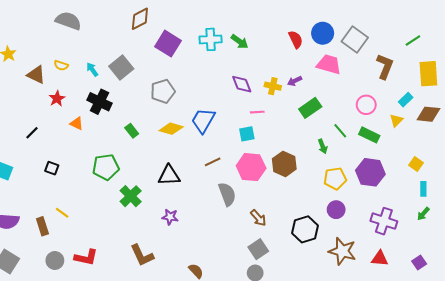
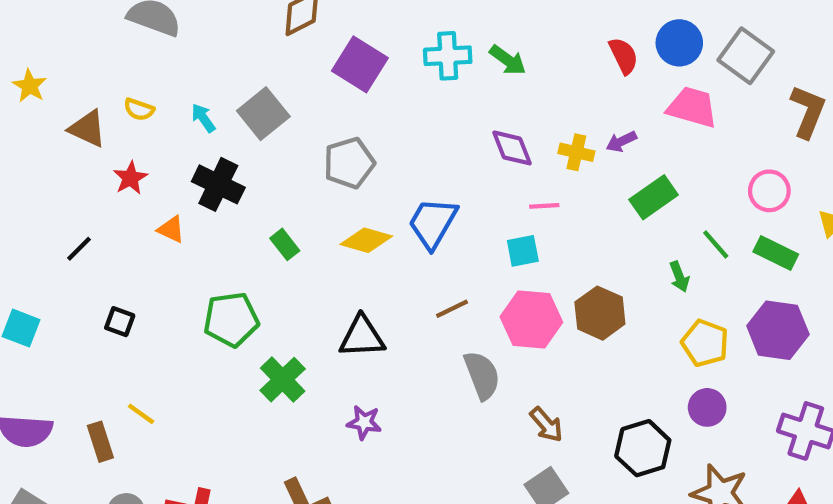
yellow pentagon: (335, 179) -> (705, 343), turned 30

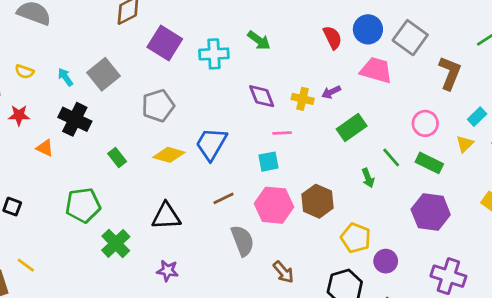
cyan cross: (448, 56) -> (214, 54), moved
red star: (130, 178) -> (19, 115), turned 30
yellow pentagon: (705, 343) -> (356, 238), moved

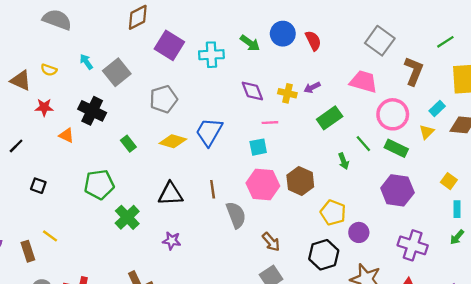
blue circle: (368, 29) -> (283, 34), moved
pink trapezoid: (376, 70) -> (363, 82), moved
cyan arrow: (65, 77) -> (86, 62), moved
pink circle: (425, 123) -> (393, 114), size x1.4
brown line: (223, 198) -> (213, 189), moved, turned -72

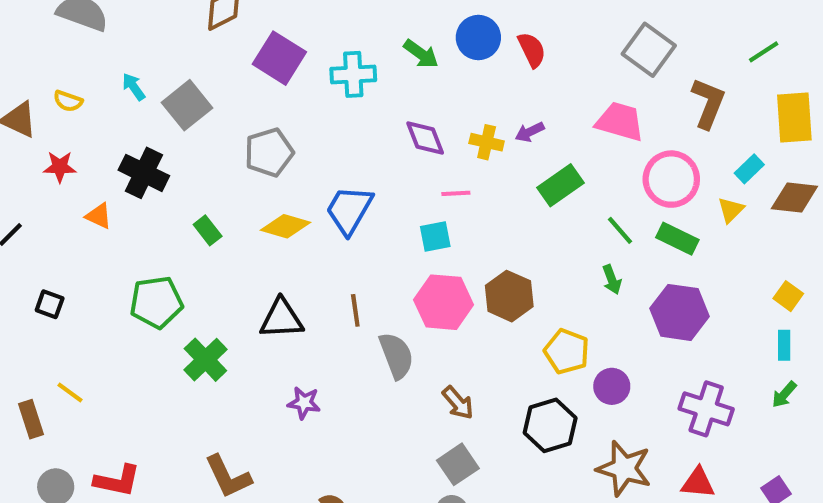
green arrow: (344, 161) -> (612, 280), moved
yellow square: (449, 181) -> (788, 296), moved
purple star: (172, 241) -> (304, 403), moved

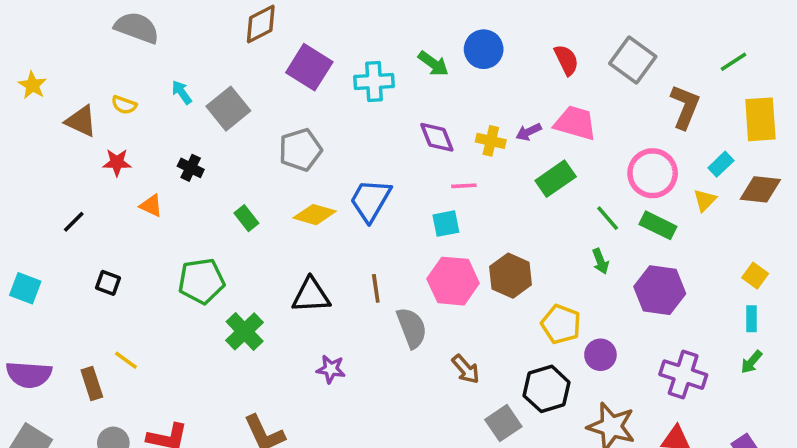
red semicircle: (532, 50) -> (566, 60), moved
pink trapezoid: (620, 122) -> (575, 123), moved
black cross: (144, 173) -> (191, 168), size x0.6
gray square: (458, 464) -> (503, 423), moved

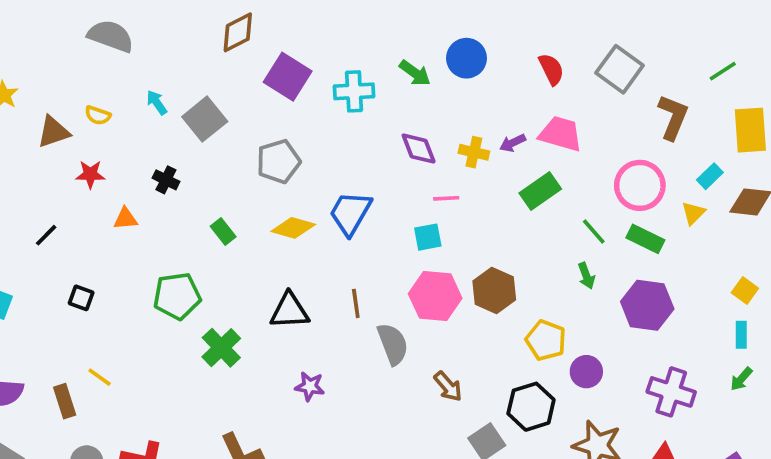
brown triangle: (81, 121) -> (53, 132), turned -44
orange triangle: (151, 206) -> (125, 219), turned -30

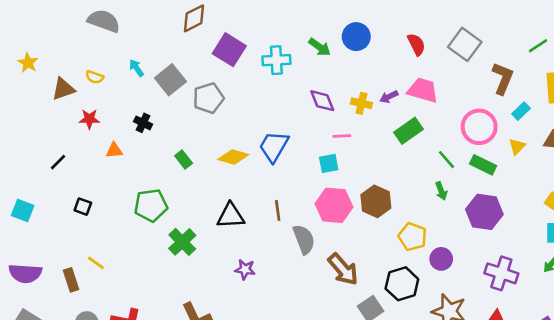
gray pentagon: (278, 161) -> (208, 98), moved
cyan rectangle: (710, 176) -> (521, 111), moved
brown arrow: (448, 386) -> (343, 269), size x1.5

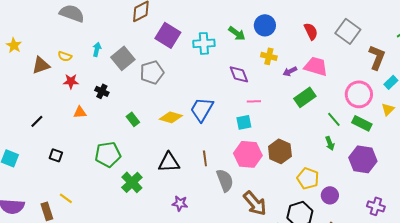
cyan arrow: (136, 68) -> (97, 49), turned 48
yellow cross: (361, 103) -> (269, 56), moved
red star: (89, 119) -> (71, 81), moved
purple cross: (501, 273) -> (376, 206), size x0.7

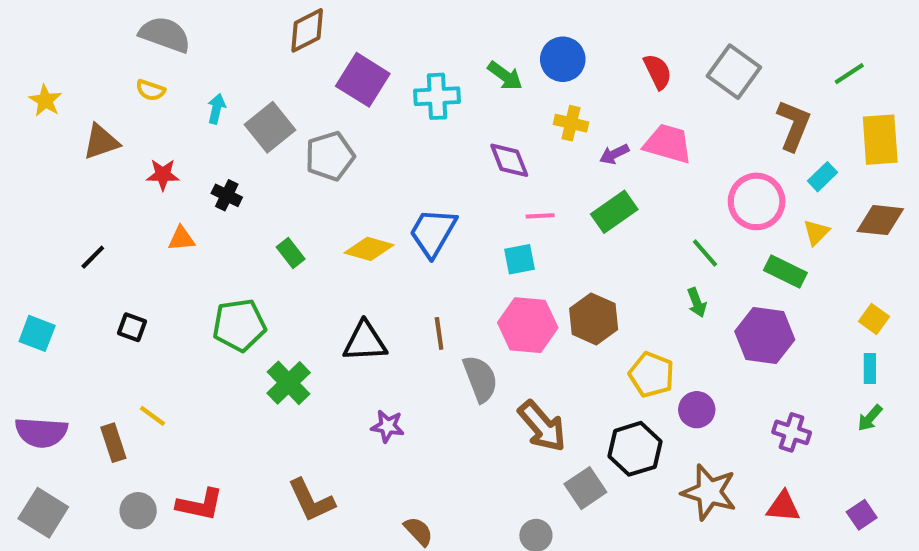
yellow semicircle: (65, 56) -> (150, 90), moved
green rectangle: (305, 97) -> (614, 212), moved
green rectangle: (362, 123) -> (785, 272), moved

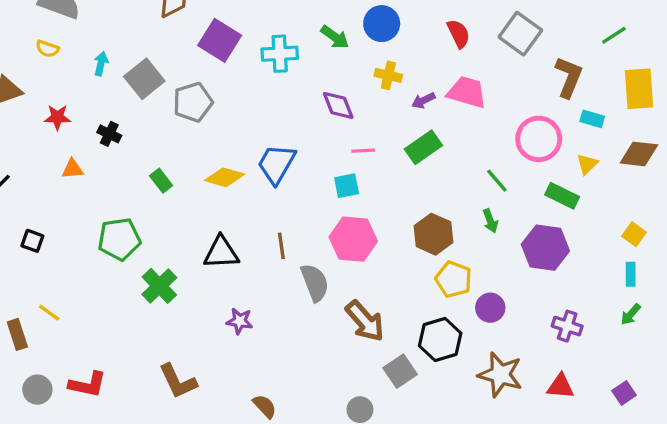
cyan rectangle: (822, 177) -> (592, 119), turned 60
brown hexagon: (594, 319) -> (433, 234), moved

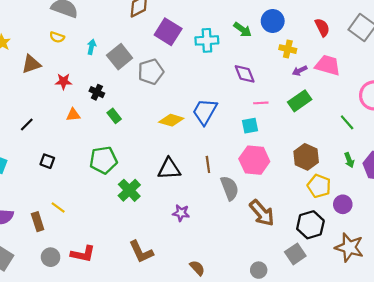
yellow cross: (388, 75) -> (288, 49), moved
green rectangle: (161, 181) -> (114, 116), moved
green arrow: (490, 221) -> (349, 160), moved
gray square: (400, 371) -> (295, 254), moved

